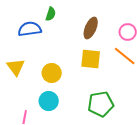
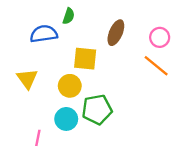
yellow square: (91, 59) -> (85, 59), moved
green pentagon: (101, 104) -> (97, 110), moved

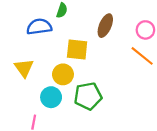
cyan circle: (66, 119) -> (51, 97), moved

